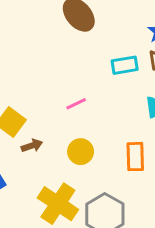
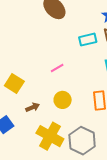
brown arrow: (32, 146) -> (33, 107), moved

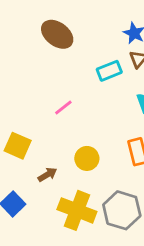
pink line: (57, 68) -> (63, 108), moved

